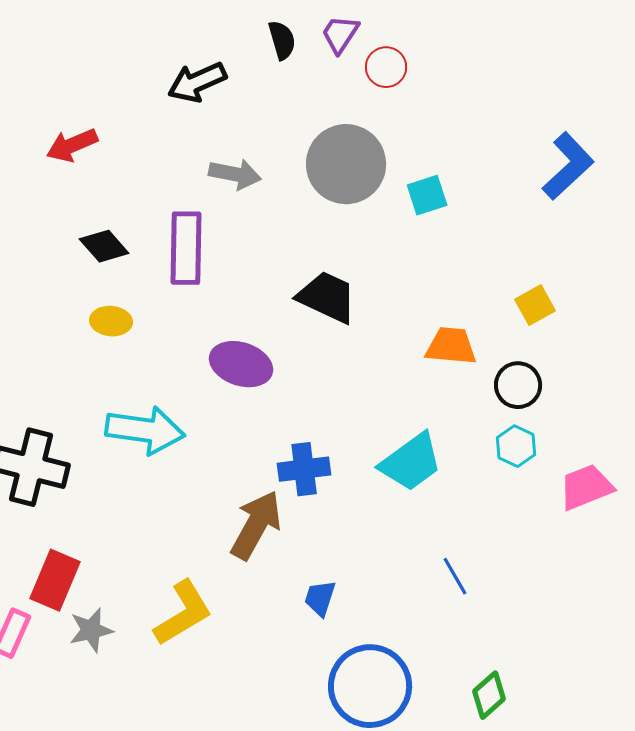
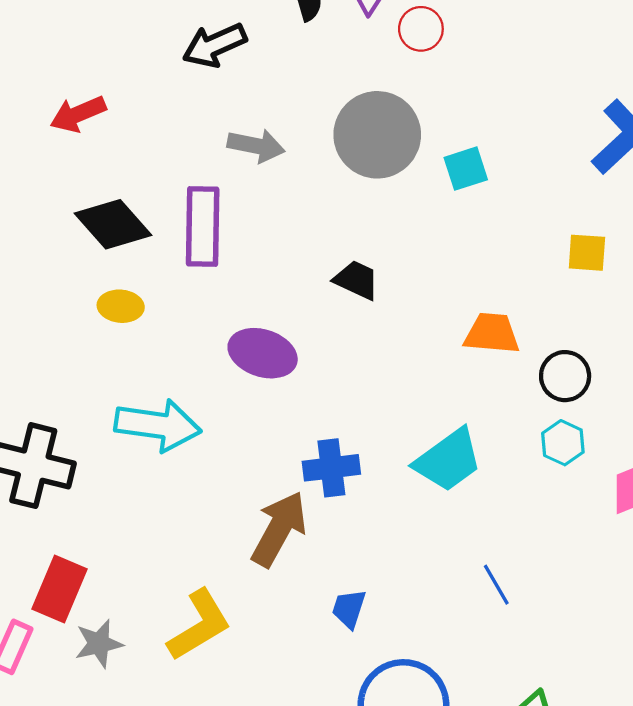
black diamond: (104, 246) -> (113, 224), size x1.4
black trapezoid: (327, 297) -> (356, 280), size x0.7
yellow square: (535, 305) -> (587, 253), moved, turned 33

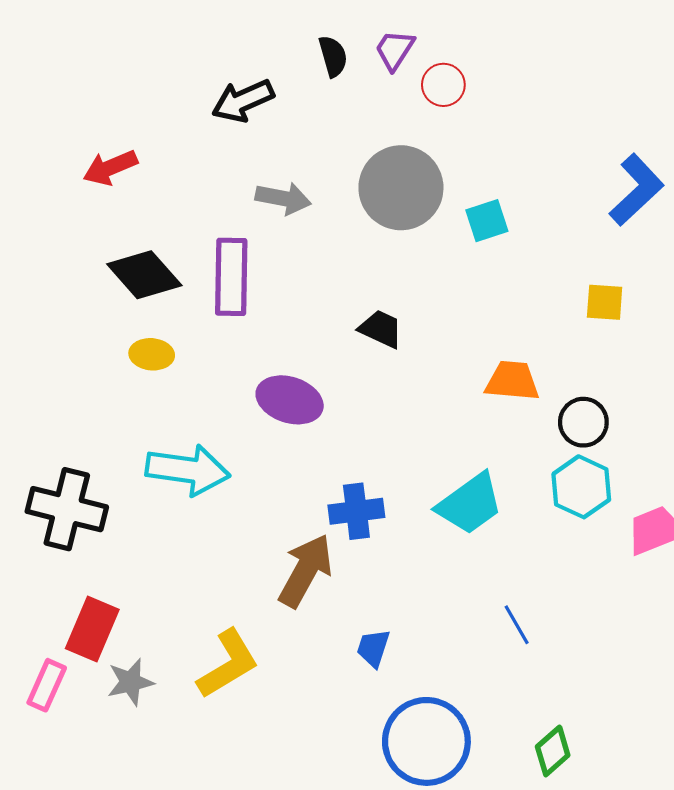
cyan hexagon: (563, 443) -> (581, 487), size x1.4

